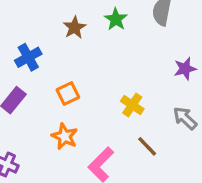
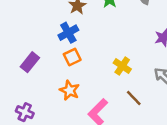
blue cross: (28, 57) -> (68, 33), moved

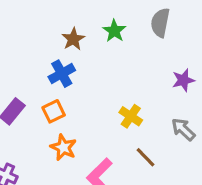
orange square: (72, 57) -> (54, 111), moved

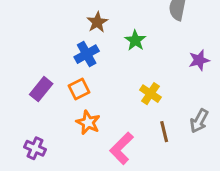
green star: (114, 31) -> (135, 40), moved
gray arrow: (183, 129) -> (199, 121), moved, turned -105
brown line: (146, 157) -> (164, 132), turned 30

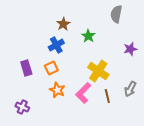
purple rectangle: (41, 89) -> (26, 68), turned -56
yellow cross: (150, 94) -> (98, 71), size x1.5
pink L-shape: (122, 148) -> (83, 93), moved

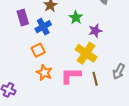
purple star: (130, 49) -> (95, 31), moved
purple rectangle: (26, 68) -> (23, 18), moved
pink L-shape: (83, 93) -> (71, 76), turned 45

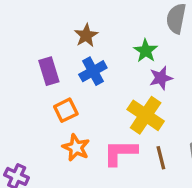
purple rectangle: (23, 18) -> (49, 71), moved
green star: (76, 18) -> (146, 51), moved
blue cross: (43, 27) -> (93, 71), moved

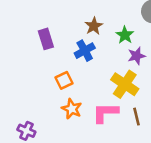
brown star: (86, 35) -> (94, 26), moved
purple rectangle: (49, 71) -> (46, 39), moved

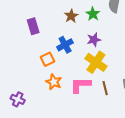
green star: (125, 35) -> (93, 14), moved
blue cross: (85, 51) -> (65, 45), moved
purple star: (136, 56) -> (94, 40), moved

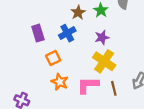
purple rectangle: (33, 26) -> (38, 33), moved
blue cross: (65, 45) -> (67, 33), moved

